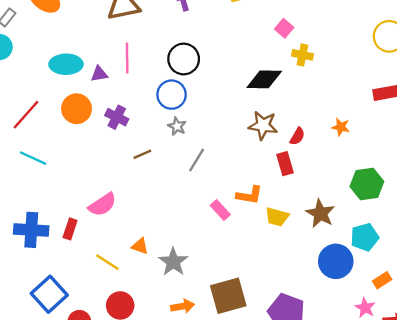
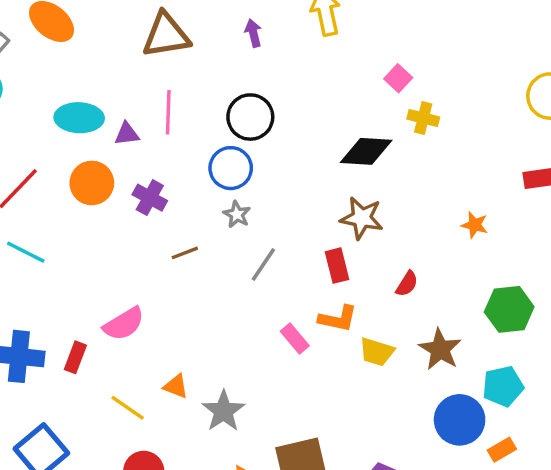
red semicircle: (297, 136) -> (407, 284), moved
red rectangle: (285, 164) -> (337, 266), moved
orange rectangle: (382, 280) -> (502, 450), moved

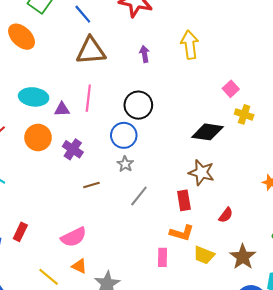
pink semicircle: (124, 324) -> (74, 237), moved
pink rectangle: (295, 339) -> (162, 257), moved, turned 36
red rectangle: (75, 357) -> (20, 232), moved

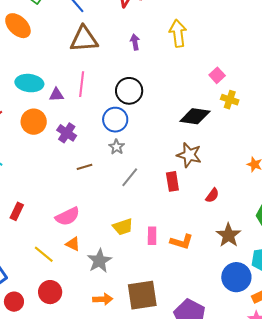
orange L-shape: (182, 233) -> (182, 242), moved
yellow trapezoid: (204, 255) -> (123, 227), moved, turned -40

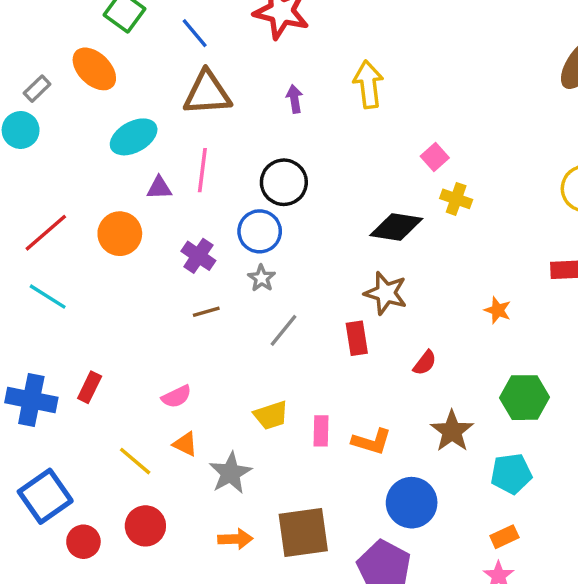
cyan ellipse: (29, 83) -> (134, 137), moved, turned -36
purple cross: (67, 133) -> (198, 256), moved
pink semicircle: (68, 216) -> (176, 397), size x0.7
blue circle: (236, 277) -> (412, 503), moved

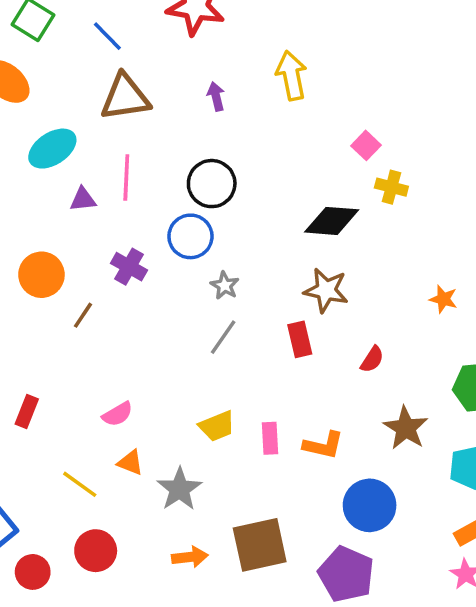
orange circle: (120, 234) -> (41, 275), moved
gray star: (262, 278) -> (225, 286), moved
brown line: (206, 312) -> (83, 315), moved, turned -36

